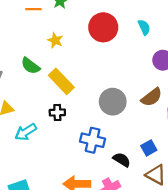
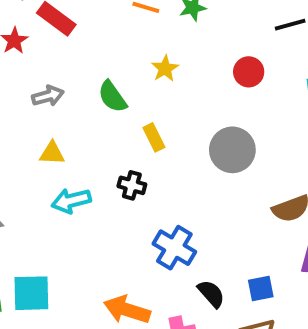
red circle: (103, 27) -> (249, 72), size x0.6
yellow rectangle: (61, 81) -> (154, 137), size x0.6
gray circle: (113, 102) -> (232, 150), moved

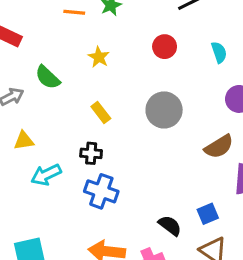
green semicircle: (112, 97) -> (48, 77), moved
blue cross: (174, 248) -> (101, 191), moved

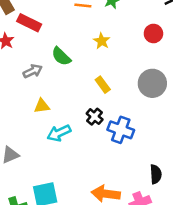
black cross: (91, 153) -> (95, 117), turned 35
blue cross: (101, 191) -> (121, 130), moved
black semicircle: (170, 226) -> (156, 174), turned 48

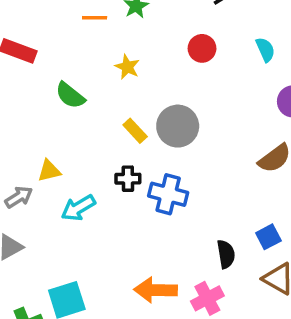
gray arrow: (33, 71) -> (19, 197), moved
gray circle: (152, 83) -> (178, 126), moved
black cross: (95, 117) -> (128, 179), turned -35

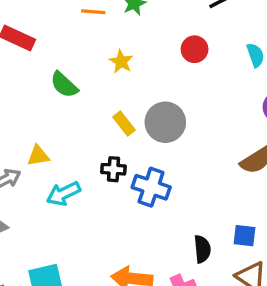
blue square: (268, 237) -> (244, 236), turned 30

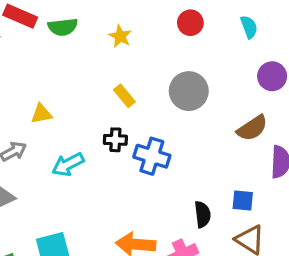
green semicircle: (64, 85) -> (63, 27), moved, turned -48
gray circle: (165, 122) -> (189, 91), moved
yellow triangle: (38, 156) -> (41, 114), moved

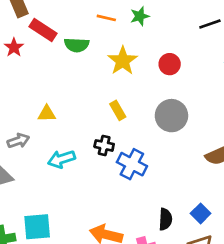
red circle: (190, 23) -> (170, 64), moved
yellow star: (120, 36) -> (123, 61), size x1.5
blue square: (243, 200) -> (201, 213), turned 30

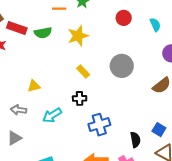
yellow star: (123, 61) -> (78, 36), turned 30
red circle: (170, 64) -> (124, 18), moved
gray arrow: (18, 141) -> (19, 110), turned -140
blue cross: (132, 164) -> (99, 125), moved, turned -30

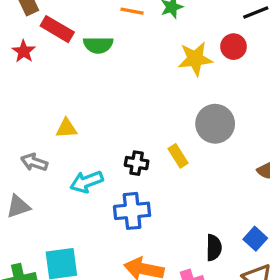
yellow star: (78, 36) -> (195, 59), moved
yellow rectangle: (83, 71) -> (178, 156), moved
blue cross: (99, 125) -> (132, 211), moved

